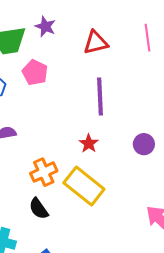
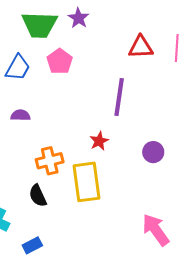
red triangle: (96, 43) -> (141, 47), moved
yellow rectangle: (84, 186) -> (87, 182), turned 33

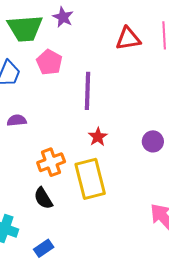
purple line: (119, 97) -> (88, 91), moved

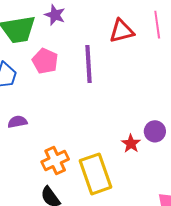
purple line: (88, 91) -> (89, 64), moved
red star: (98, 137) -> (131, 144), moved

